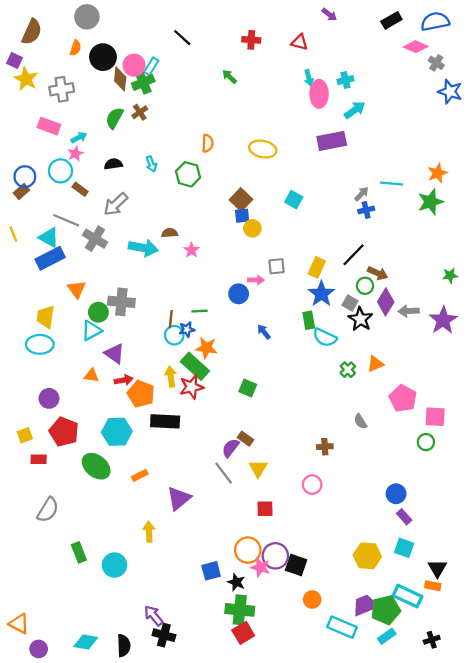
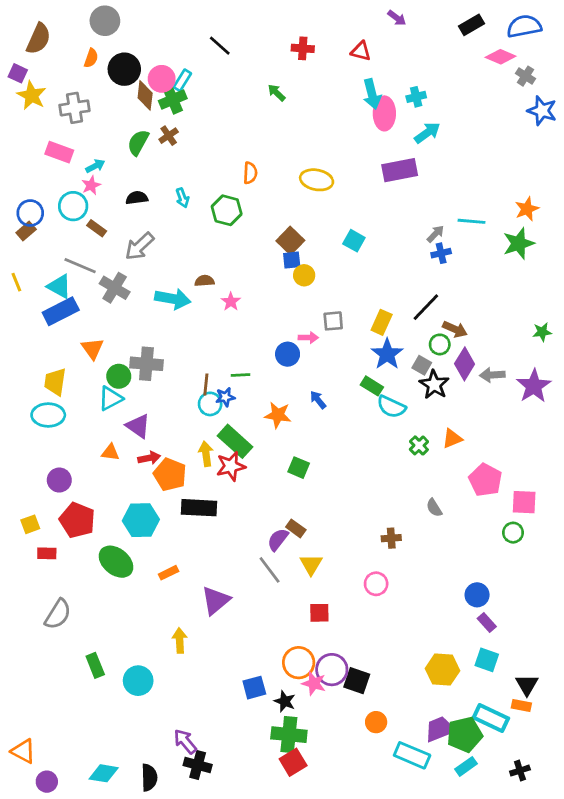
cyan arrow: (309, 78) -> (372, 94), size x1.5
green rectangle: (309, 320) -> (372, 386), turned -48
orange star: (206, 348) -> (278, 415), moved

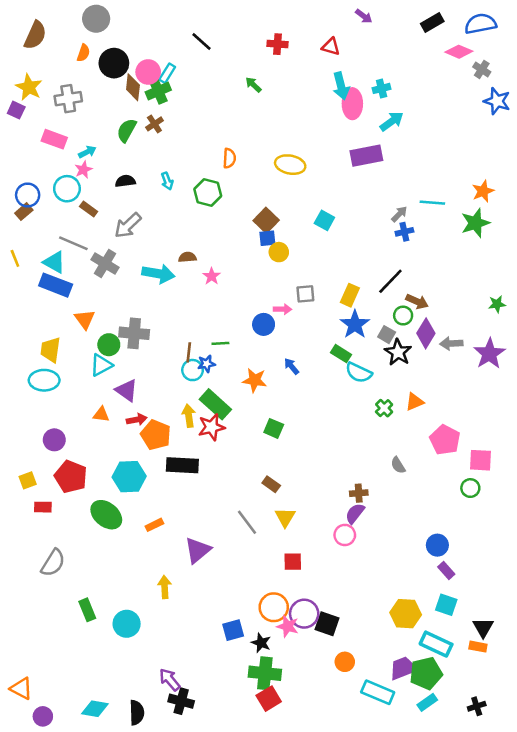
purple square: (18, 73) -> (16, 110), moved
blue rectangle: (61, 311) -> (56, 285), turned 48
purple semicircle: (278, 540) -> (355, 513), moved
cyan rectangle: (491, 718) -> (436, 644), moved

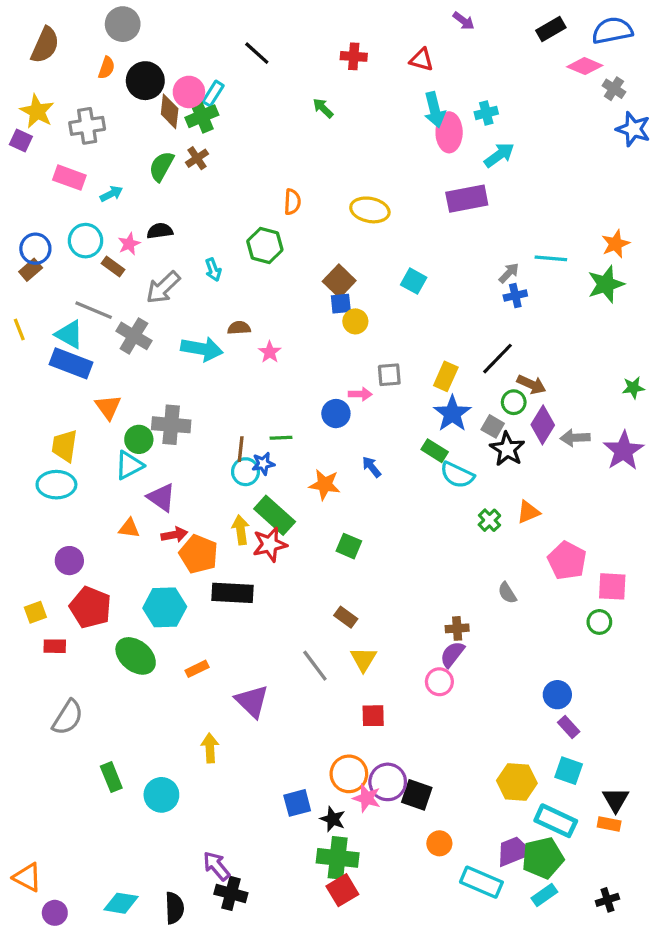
pink star: (83, 170) -> (129, 244), moved
cyan arrow: (167, 181) -> (213, 270), moved
purple triangle: (198, 550) -> (252, 701), turned -36

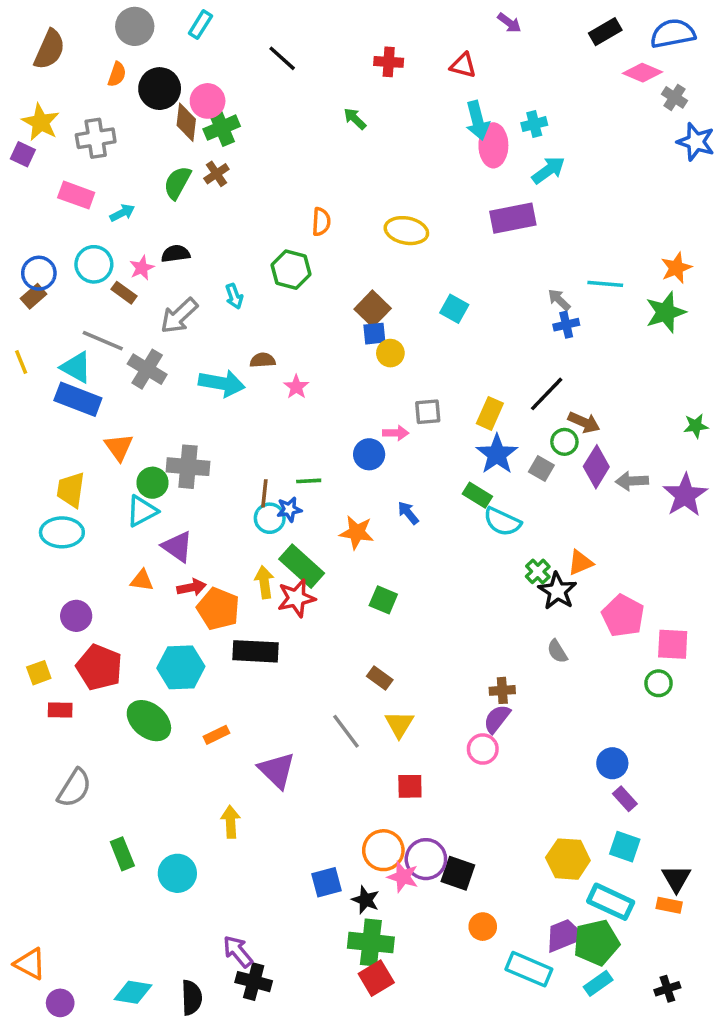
cyan rectangle: (213, 94) -> (200, 25), moved
gray arrow: (509, 273) -> (559, 300), turned -90
black star: (507, 449) -> (557, 591), moved

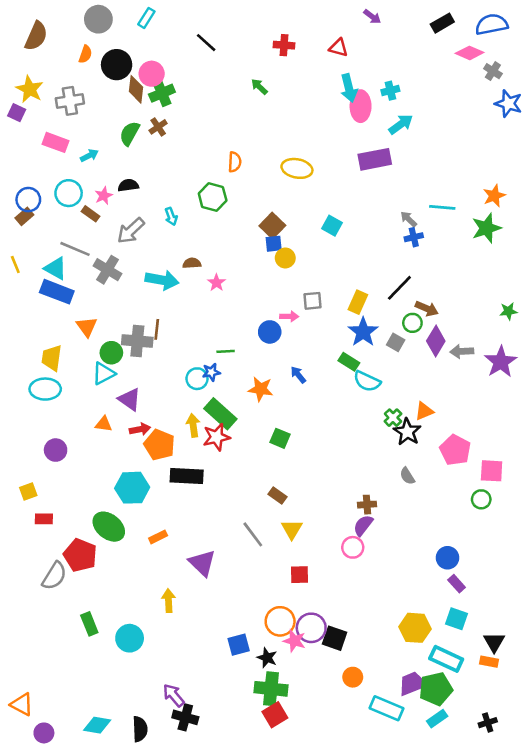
brown line: (264, 493) -> (157, 329), moved
red pentagon: (99, 667) -> (80, 555), moved

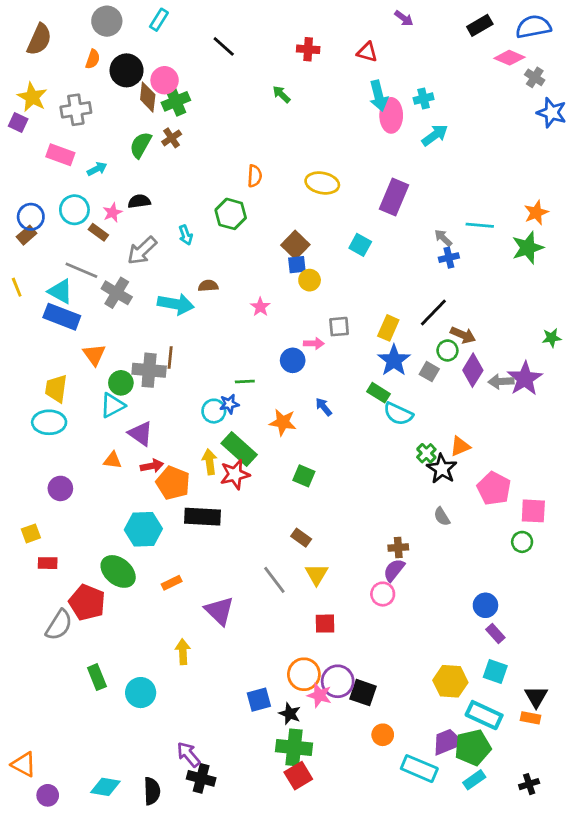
purple rectangle: (375, 159) -> (394, 197), moved, turned -56
pink star: (216, 283) -> (260, 307), moved
purple star: (501, 362) -> (525, 379), moved

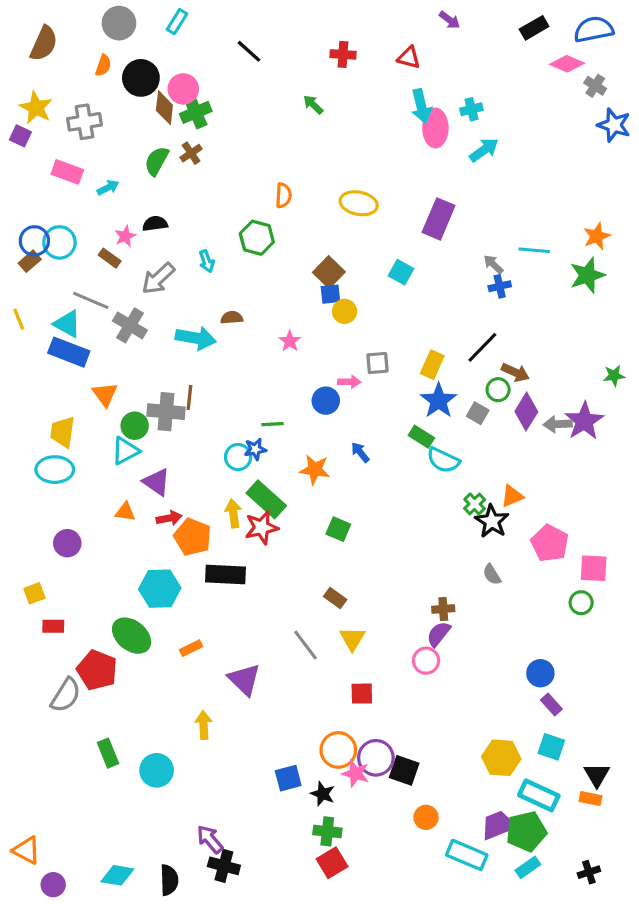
cyan circle: (74, 210) -> (59, 242), moved
green cross: (294, 747) -> (327, 831), size x0.7

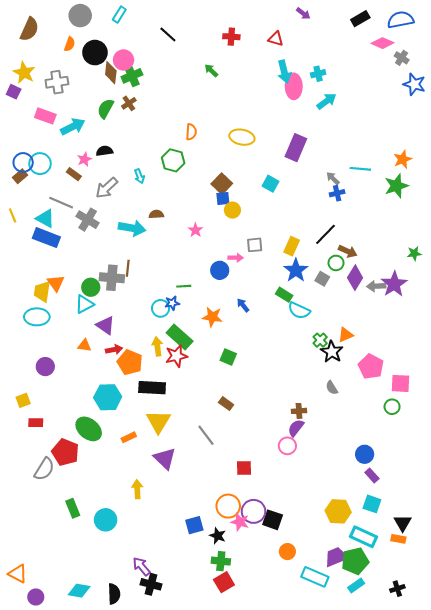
cyan arrow: (108, 188) -> (73, 127), size x1.6
orange triangle: (105, 394) -> (56, 283), moved
yellow triangle: (352, 639) -> (158, 422), moved, size x1.4

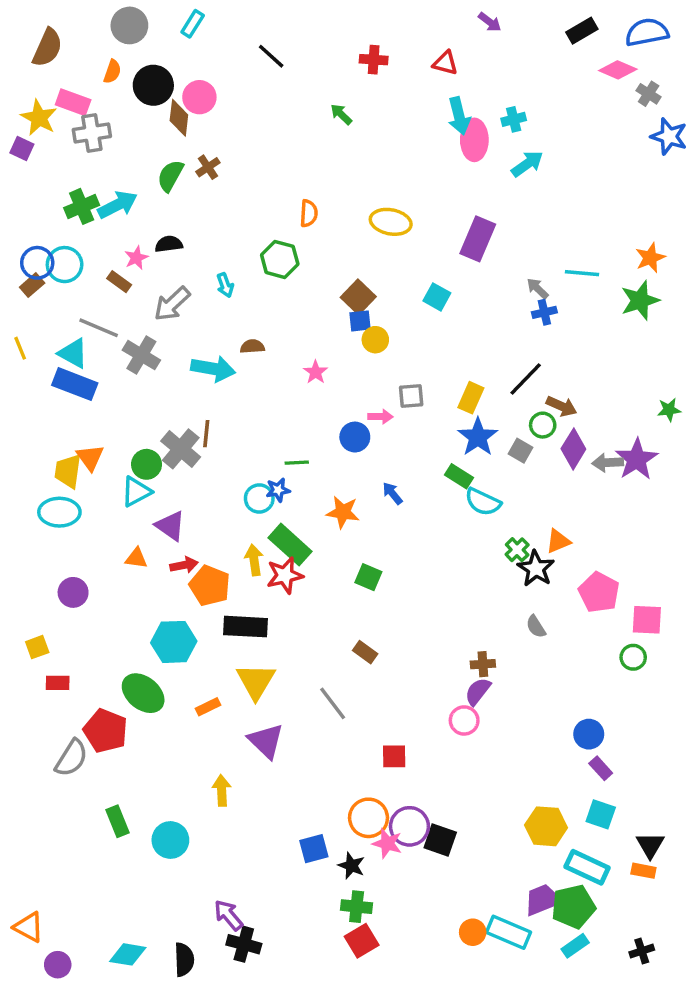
green cross: (132, 76) -> (82, 206), moved
pink rectangle: (45, 116) -> (73, 102), moved
gray cross: (112, 278) -> (181, 449), turned 35
orange circle: (287, 552) -> (473, 932), moved

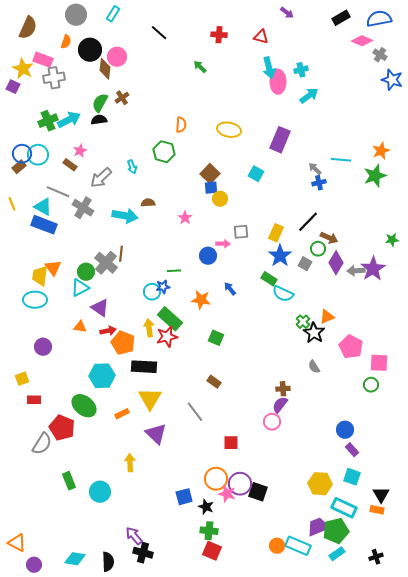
black semicircle: (169, 244) -> (99, 120), moved
red square: (362, 941) -> (212, 551), turned -36

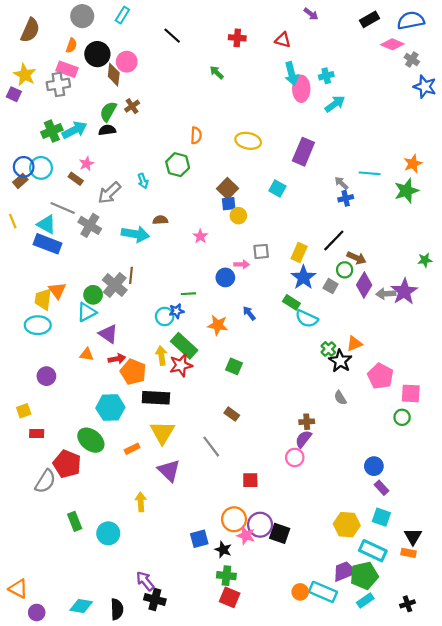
pink rectangle: (43, 60) -> (67, 69), moved

